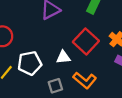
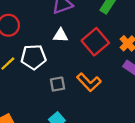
white triangle: (63, 57) -> (61, 35), moved

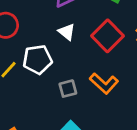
white triangle: (61, 35) -> (67, 32), turned 42

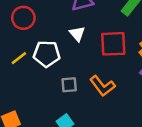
red square: (107, 36) -> (113, 44), turned 32

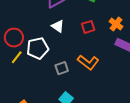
red circle: (23, 18) -> (14, 38), moved
red square: (113, 44) -> (88, 27), size x0.6

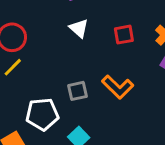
white pentagon: (38, 48) -> (42, 114), moved

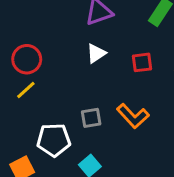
white triangle: (79, 28) -> (96, 53), turned 42

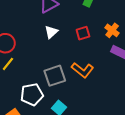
gray square: (91, 118) -> (55, 76), size x1.5

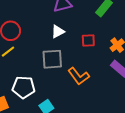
gray square: (55, 76) -> (52, 59), moved

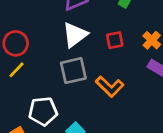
white triangle: (58, 31) -> (75, 35), size x1.5

